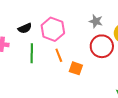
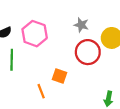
orange line: (59, 55) -> (41, 91), moved

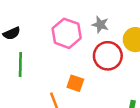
pink hexagon: (35, 34) -> (67, 33), moved

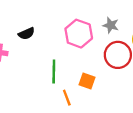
green line: (20, 65) -> (54, 72), moved

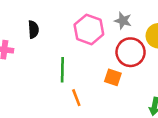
black semicircle: (27, 34) -> (33, 29), turned -70
orange square: (87, 81) -> (113, 77), moved

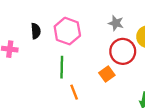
pink hexagon: (89, 29) -> (67, 31), moved
orange square: (113, 77) -> (107, 74), turned 35

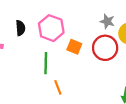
gray star: (116, 23) -> (107, 21), moved
orange square: (107, 74) -> (74, 47), moved, turned -32

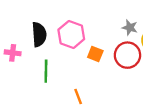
black semicircle: (20, 28) -> (39, 34), size x1.5
green line: (46, 63) -> (46, 71), moved

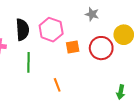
gray star: (130, 28) -> (92, 14), moved
orange square: (95, 54) -> (73, 47), turned -32

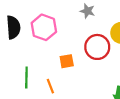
orange square: (73, 47) -> (67, 61), moved
green line: (29, 62) -> (26, 78), moved

